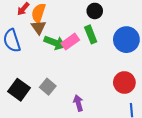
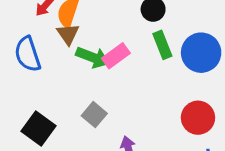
green rectangle: (91, 34) -> (162, 45), moved
gray square: (48, 87) -> (94, 115), moved

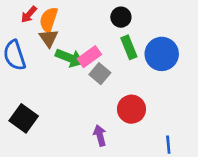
gray square: (94, 115) -> (100, 74), moved
red circle: (198, 118) -> (131, 109), moved

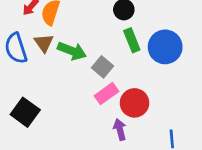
brown triangle: (49, 38) -> (44, 43), moved
pink rectangle: (89, 57) -> (107, 94), moved
purple arrow: (100, 135) -> (120, 130), moved

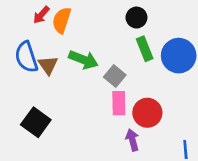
brown triangle: (44, 43) -> (48, 65), moved
pink rectangle: (107, 94) -> (119, 103), turned -55

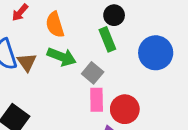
orange semicircle: (62, 20) -> (55, 25), moved, turned -35
green rectangle: (145, 49) -> (107, 39), moved

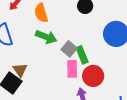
green rectangle: (107, 39) -> (82, 55), moved
brown triangle: (27, 62) -> (20, 70), moved

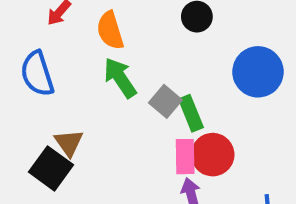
green arrow: (46, 37) -> (120, 78), turned -145
pink rectangle: (72, 69) -> (185, 157), moved

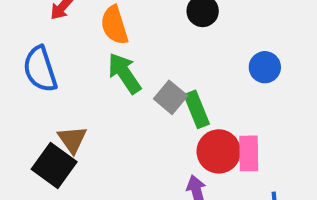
blue circle: (258, 72) -> (265, 67), size x0.6
pink rectangle: (185, 157) -> (249, 153), moved

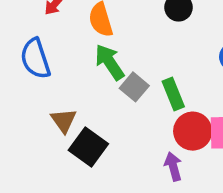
gray square: (171, 97) -> (134, 87), moved
black square: (54, 166) -> (88, 147), moved

